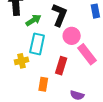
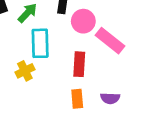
orange rectangle: (43, 84) -> (77, 99), moved

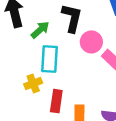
red rectangle: (79, 64) -> (56, 101), moved

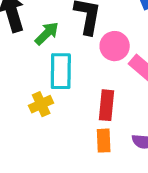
red rectangle: (56, 101) -> (106, 105), moved

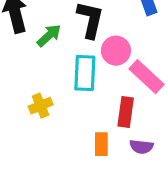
cyan rectangle: (61, 71) -> (85, 73), moved
red rectangle: (106, 105) -> (126, 112), moved

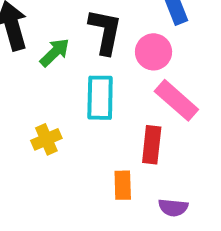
pink circle: (116, 51) -> (154, 52), moved
purple semicircle: (141, 147) -> (173, 208), moved

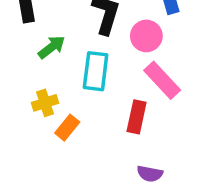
green arrow: (55, 52) -> (52, 47), moved
orange rectangle: (123, 185) -> (67, 128), moved, turned 35

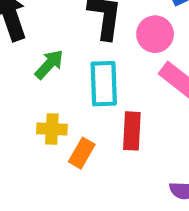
yellow cross: (45, 103) -> (52, 129), turned 30
red rectangle: (137, 117) -> (132, 131), moved

